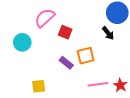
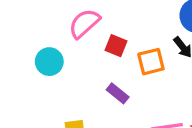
orange square: (86, 56) -> (151, 62), moved

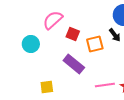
purple rectangle: (118, 93) -> (74, 64), size x1.5

